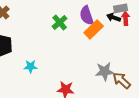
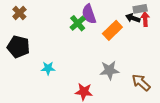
purple semicircle: (87, 15) -> (89, 14), moved
gray star: (105, 71) -> (109, 70), moved

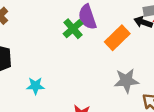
gray star: (109, 70) -> (126, 81), moved

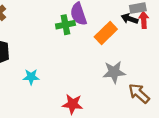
green cross: (73, 29) -> (65, 25), turned 30

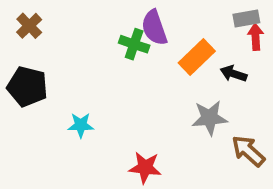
black arrow: (129, 19) -> (233, 74), moved
green cross: (65, 25) -> (134, 44), turned 30

